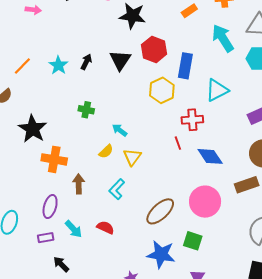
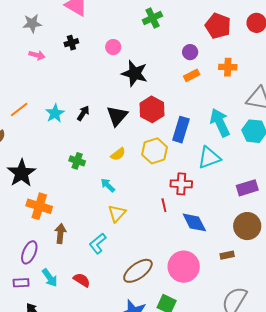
cyan arrow: (223, 38) -> (220, 123), moved
yellow semicircle: (106, 151) -> (118, 154), moved
brown rectangle: (247, 185) -> (227, 255), size x0.6

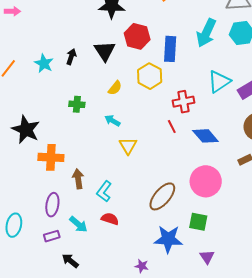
cyan arrow: (220, 123) -> (206, 33), turned -116
cyan triangle: (209, 158) -> (219, 82), moved
cyan L-shape: (98, 243) -> (104, 191), moved

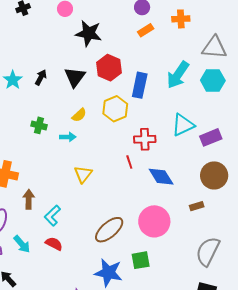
cyan arrow: (112, 121) -> (68, 137), moved, turned 140
green square: (198, 222) -> (141, 260), turned -30

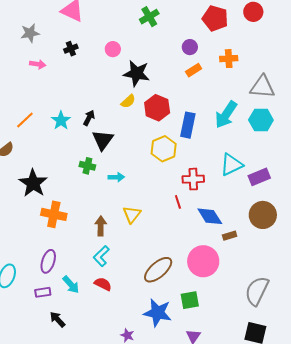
black triangle: (75, 77) -> (103, 140), moved
yellow semicircle: (79, 115) -> (128, 101), moved
brown arrow: (29, 199) -> (101, 226), moved
brown rectangle: (197, 206) -> (230, 236), moved

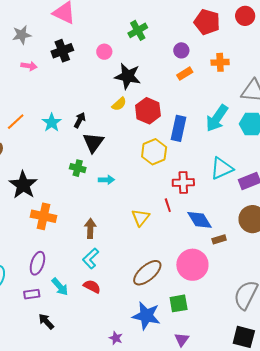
green cross: (149, 17) -> (138, 30), moved
black cross: (71, 49) -> (62, 51), size x1.5
yellow triangle: (132, 214) -> (141, 218), moved

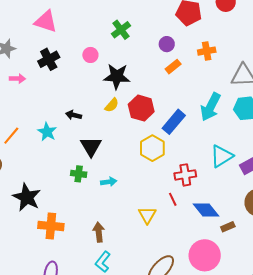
black arrow: (80, 120) -> (74, 115), moved, turned -98
blue rectangle: (179, 128) -> (174, 122), turned 35

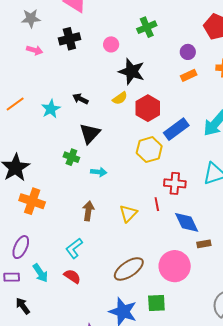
brown arrow: (99, 232) -> (88, 211), moved

